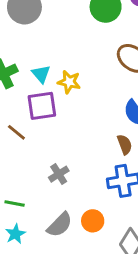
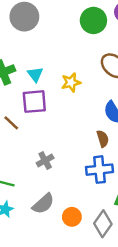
yellow star: (69, 82) -> (71, 82), moved, turned -30
orange circle: (93, 221) -> (72, 217), moved

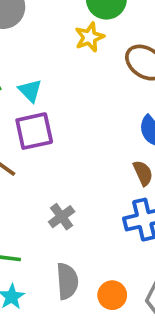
yellow star: (71, 82) -> (90, 37), moved
gray semicircle: (43, 204) -> (67, 281), turned -45

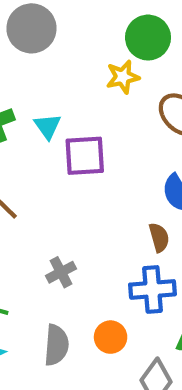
purple square: (34, 131) -> (85, 156), moved
orange circle: (112, 295) -> (111, 337), moved

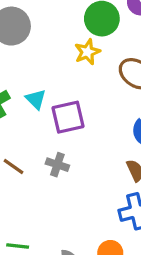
gray cross: (61, 272) -> (57, 165), moved, turned -35

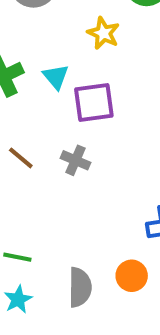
yellow star: (87, 52) -> (103, 33), moved, turned -30

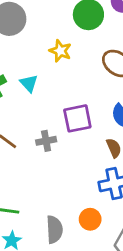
purple square: (94, 103) -> (77, 118), moved
gray cross: (76, 160) -> (46, 141), turned -30

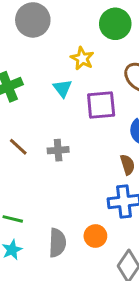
cyan triangle: (29, 83) -> (62, 88), moved
purple square: (77, 118) -> (101, 105), moved

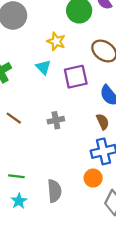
gray cross: (58, 150) -> (56, 120), moved
orange circle: (95, 236) -> (93, 178), moved

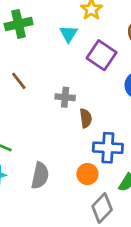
purple square: (76, 77) -> (102, 55), turned 30
brown semicircle: (103, 122) -> (86, 118), moved

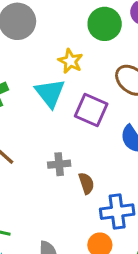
cyan triangle: (69, 34) -> (50, 93), size x1.5

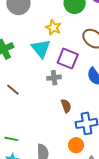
gray cross: (59, 164) -> (54, 78), moved

